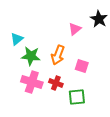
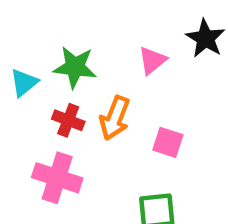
green star: (31, 56) -> (75, 67), moved
red cross: (56, 83) -> (68, 120), moved

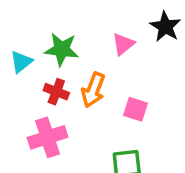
pink cross: (57, 178) -> (48, 137), turned -36

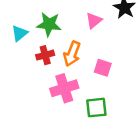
red cross: (56, 92) -> (45, 55), turned -36
pink cross: (48, 137) -> (64, 88), moved

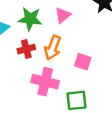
pink triangle: (94, 21) -> (63, 15), moved
pink cross: (64, 88) -> (45, 82), turned 32

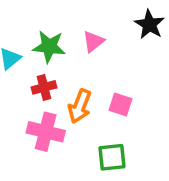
orange arrow: (53, 48) -> (80, 106), moved
pink cross: (45, 82) -> (46, 132), moved

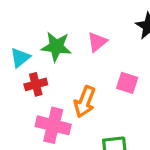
red cross: (44, 87) -> (36, 84), moved
pink square: (121, 104) -> (127, 83), moved

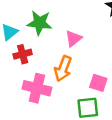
pink triangle: (97, 42) -> (73, 39), moved
pink square: (127, 83) -> (98, 83), moved

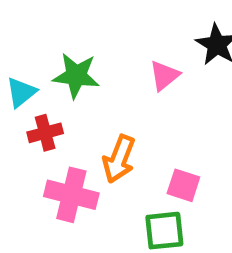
pink triangle: (73, 39) -> (164, 76), moved

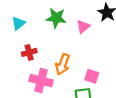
green star: (76, 76) -> (56, 18), moved
cyan triangle: (21, 92) -> (18, 23), moved

